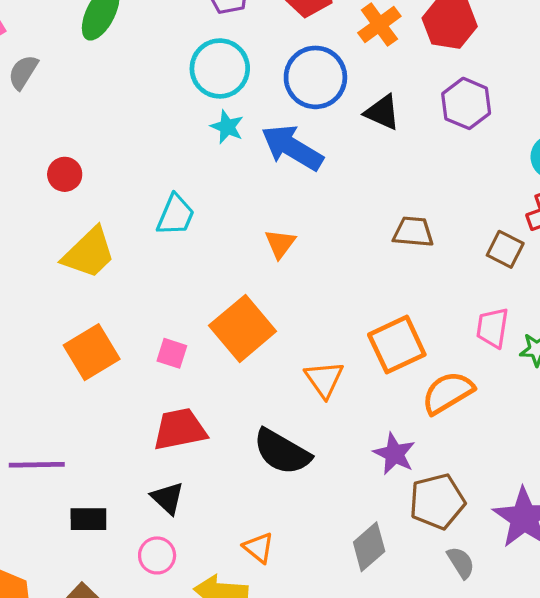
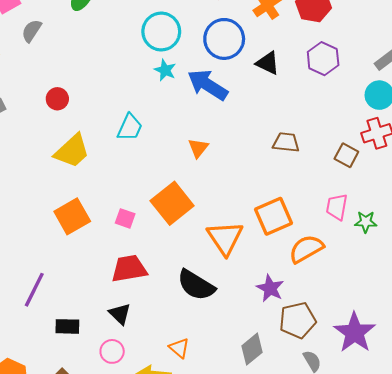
orange triangle: (324, 379) -> (225, 238), size x1.4
purple line: (37, 465) -> (34, 290), turned -64

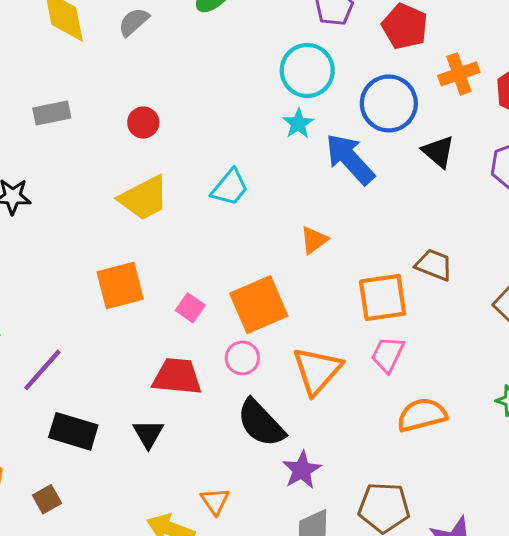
pink trapezoid: (337, 207) -> (388, 354), moved
orange square: (273, 216) -> (383, 297), moved
purple star: (270, 288) -> (302, 470), moved
black rectangle: (67, 326) -> (73, 431), size x1.4
pink circle: (112, 351) -> (242, 358), moved

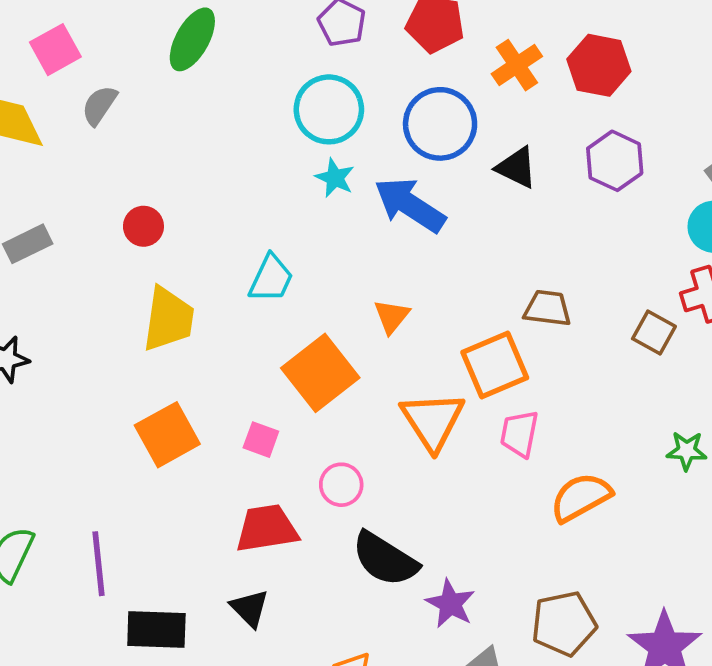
yellow trapezoid: (144, 198) -> (168, 319), turned -40
orange square: (259, 305) -> (320, 373), moved
purple line: (42, 370) -> (98, 564), turned -33
orange triangle: (317, 371) -> (433, 421), moved

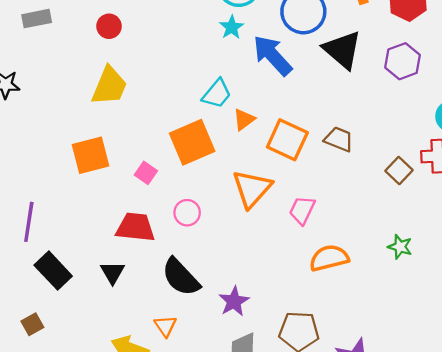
black triangle: (517, 168) -> (342, 50), size x1.5
cyan trapezoid: (271, 278) -> (217, 94), moved
orange square: (495, 365) -> (287, 140), moved, turned 33
black semicircle: (385, 559) -> (181, 277), moved
black rectangle: (156, 629) -> (53, 271), turned 30

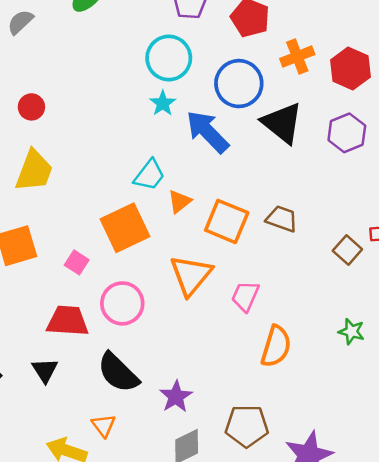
pink circle: (187, 213) -> (122, 303), size x1.5
orange semicircle: (329, 258) -> (276, 346), turned 123

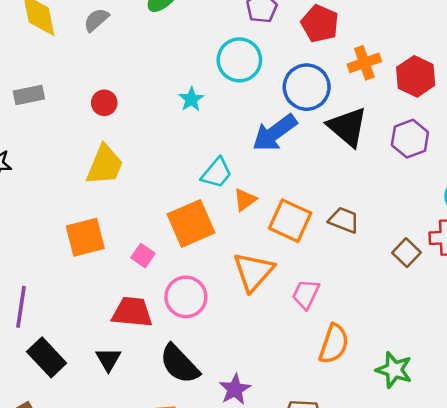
cyan star: (163, 103) -> (191, 99), moved
blue arrow: (207, 132) -> (275, 133), turned -84
green star: (351, 331) -> (394, 370), moved, size x1.4

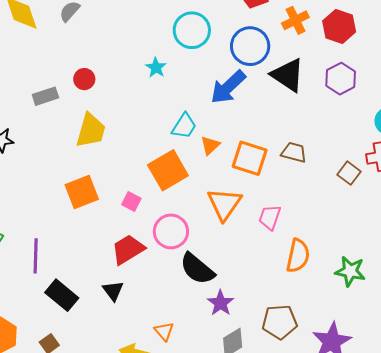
gray rectangle: (29, 95) -> (45, 96), moved
red trapezoid: (132, 312) -> (128, 249), turned -30
black semicircle: (179, 364) -> (197, 269), moved

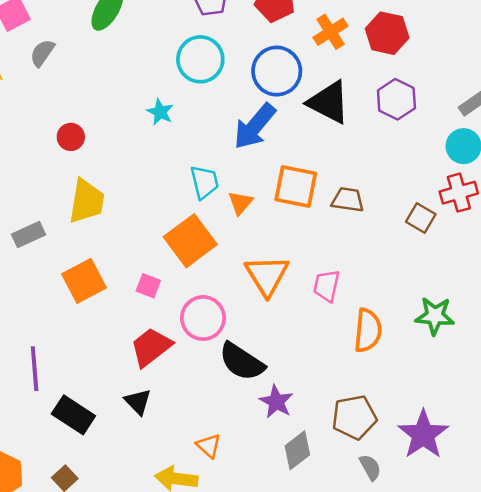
gray rectangle: (45, 96) -> (28, 234), moved
cyan trapezoid: (184, 126) -> (204, 182), turned -40
orange square: (250, 158) -> (296, 186), moved
green star: (350, 271) -> (435, 316), moved

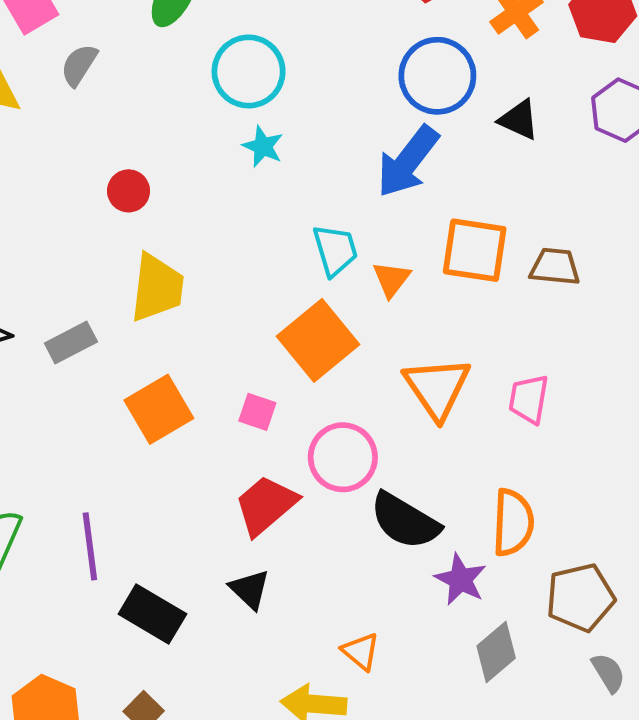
cyan circle: (200, 59) -> (249, 71), moved
black triangle: (329, 102) -> (519, 120), size x0.6
orange semicircle: (368, 330) -> (513, 523), moved

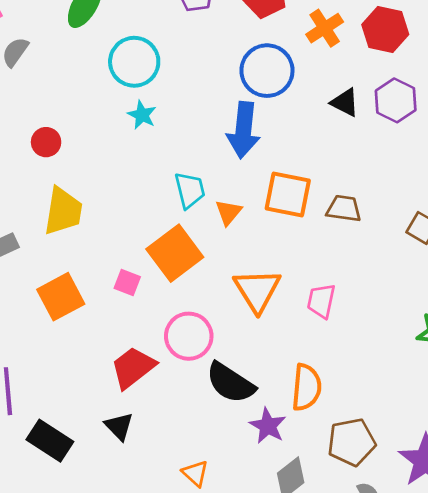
black triangle: (519, 120) -> (345, 102), moved
blue arrow: (408, 162) -> (243, 130), turned -34
pink square: (257, 412) -> (127, 283), moved

